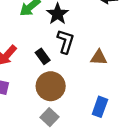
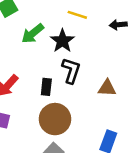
black rectangle: (43, 56) -> (46, 87), turned 42

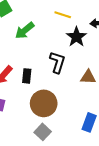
black star: (62, 41) -> (76, 37), moved
black rectangle: (46, 87) -> (27, 76), moved

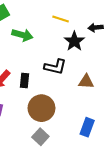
green arrow: (25, 31) -> (22, 35), turned -126
black L-shape: (57, 62) -> (55, 67), turned 85

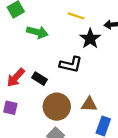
black rectangle: (25, 81) -> (39, 79), turned -64
brown triangle: (86, 82) -> (89, 104), moved

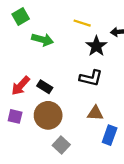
black L-shape: (71, 65) -> (91, 78), moved
brown circle: (57, 107) -> (48, 115), moved

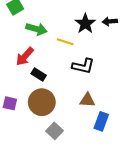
yellow line: (82, 23) -> (65, 42), moved
black star: (96, 46) -> (85, 24), moved
red arrow: (21, 86) -> (25, 57), moved

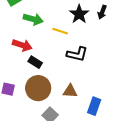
black arrow: (110, 21) -> (102, 12), turned -64
red arrow: (25, 57) -> (22, 45), turned -114
brown triangle: (87, 100) -> (70, 91), moved

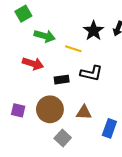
black rectangle: (35, 62) -> (62, 80), moved, turned -40

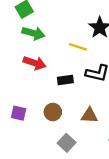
green arrow: (45, 36) -> (33, 33), moved
brown circle: (50, 109) -> (53, 112), size x0.6

